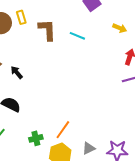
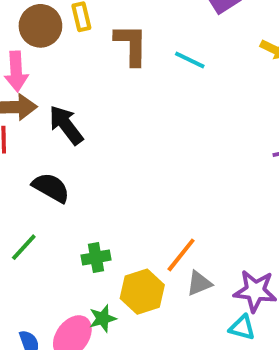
black arrow: (17, 72) -> (66, 125), size x1.5
orange line: (63, 130) -> (181, 255), moved

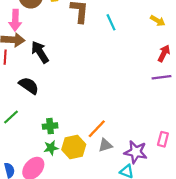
cyan line: (190, 60) -> (111, 22), turned 35
green star: (103, 318) -> (51, 148), moved

